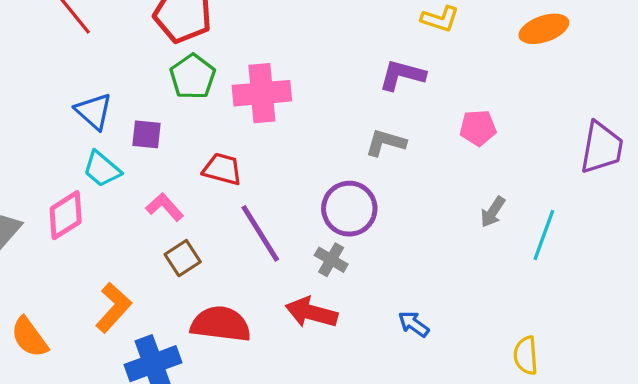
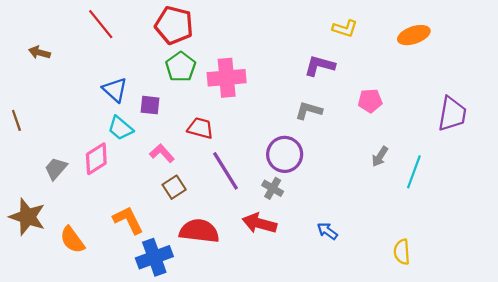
orange L-shape: (113, 308) -> (128, 220), turned -68

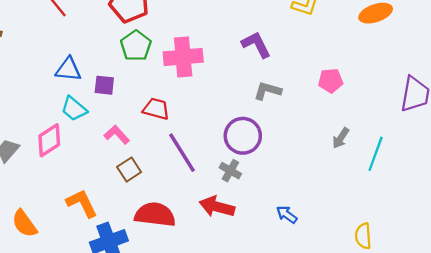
purple L-shape: (320, 66) -> (256, 45), moved, turned 48
blue triangle: (115, 90) -> (68, 69), turned -36

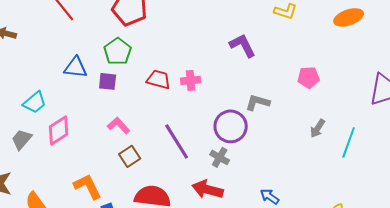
green pentagon: (136, 46) -> (118, 51), moved
pink cross: (183, 57) -> (191, 80), moved, size x0.6
gray L-shape: (268, 91) -> (258, 102), moved
cyan trapezoid: (74, 109) -> (35, 102), moved, turned -80
red trapezoid: (156, 109) -> (159, 79), moved

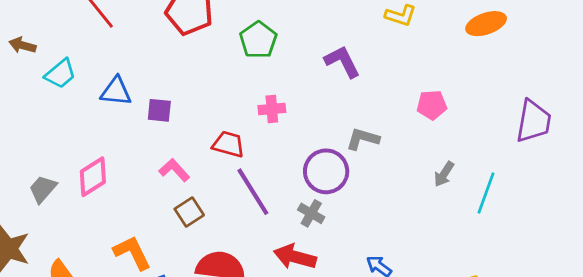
green pentagon: (118, 51) -> (258, 40), moved
red trapezoid: (159, 79) -> (228, 144), moved
cyan trapezoid: (35, 102) -> (60, 74), moved

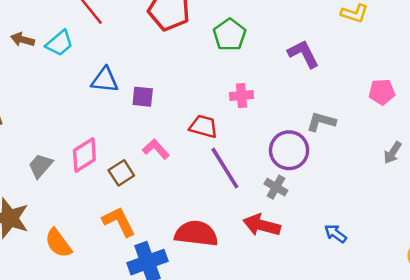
cyan trapezoid: (60, 74) -> (59, 43), moved
brown square: (189, 212) -> (121, 173), moved

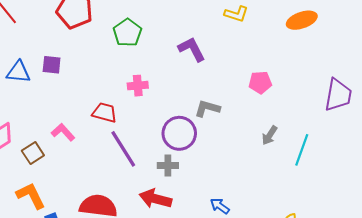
purple square: (143, 97) -> (52, 65), moved
gray cross: (276, 187) -> (168, 165), turned -30

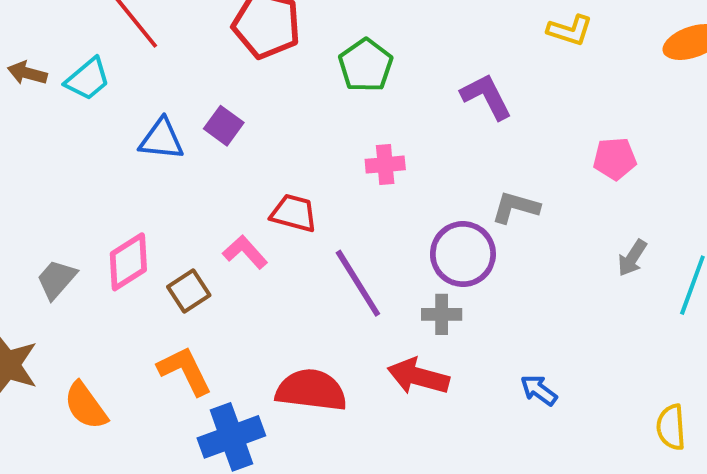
purple square: (52, 65) -> (224, 126), turned 30
red trapezoid: (105, 113) -> (294, 213), moved

